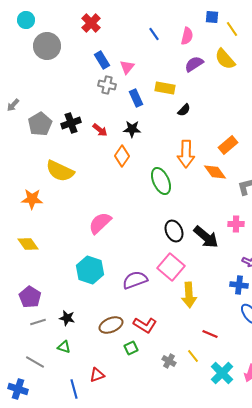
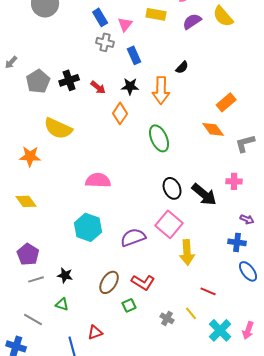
yellow rectangle: (165, 88) -> (156, 14), moved
orange arrow: (186, 154) -> (161, 90), moved
pink semicircle: (100, 223) -> (98, 180), turned 45
brown ellipse: (111, 325) -> (109, 282), turned -35

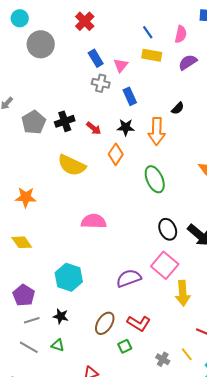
yellow semicircle: (58, 128) -> (72, 165), moved
cyan hexagon: (88, 227) -> (69, 277), moved
gray line: (33, 319) -> (29, 347), moved

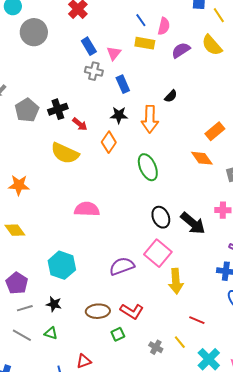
pink semicircle: (181, 34) -> (164, 26), moved
red arrow: (94, 128) -> (80, 124), moved
brown ellipse: (105, 323) -> (98, 311), turned 55

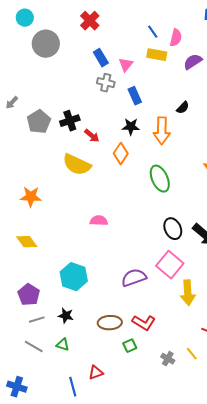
pink semicircle: (87, 209) -> (99, 221), size x0.7

